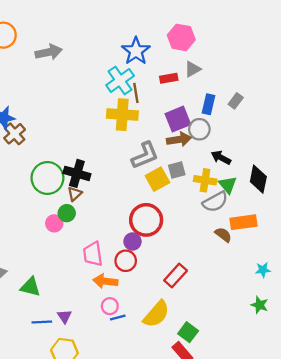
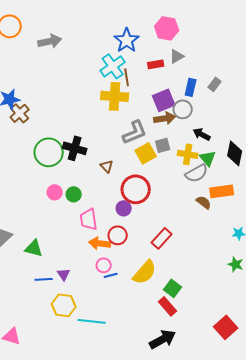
brown triangle: (75, 194) -> (107, 166), moved, turned -32
green circle: (67, 213) -> (74, 194), moved
red circle: (126, 261) -> (118, 235), moved

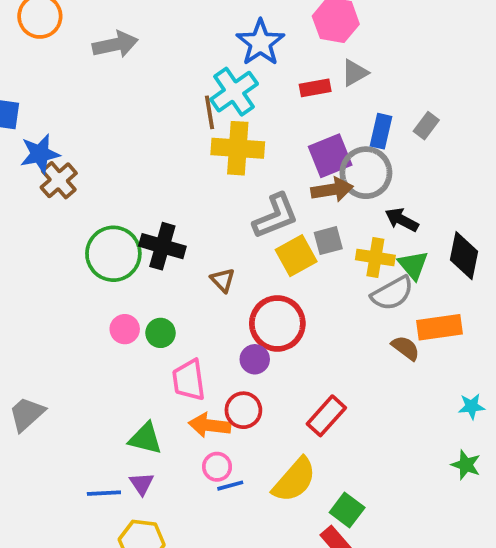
brown line: (127, 77) -> (210, 112), moved
gray circle: (183, 109) -> (366, 173), size x1.4
green triangle: (34, 248) -> (145, 438), moved

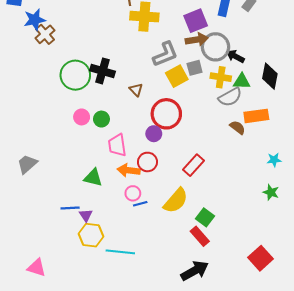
gray circle: (366, 173) -> (215, 47), moved
green triangle: (413, 265) -> (242, 81), turned -48
purple triangle: (142, 484) -> (86, 215), moved

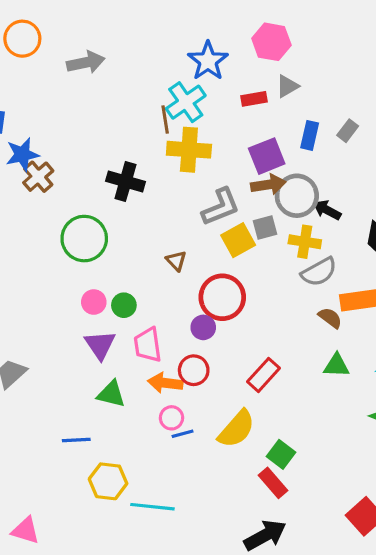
black cross: (103, 71) -> (125, 181), moved
green triangle: (242, 81) -> (337, 365), moved
purple triangle: (86, 215) -> (100, 345), moved, size x1.5

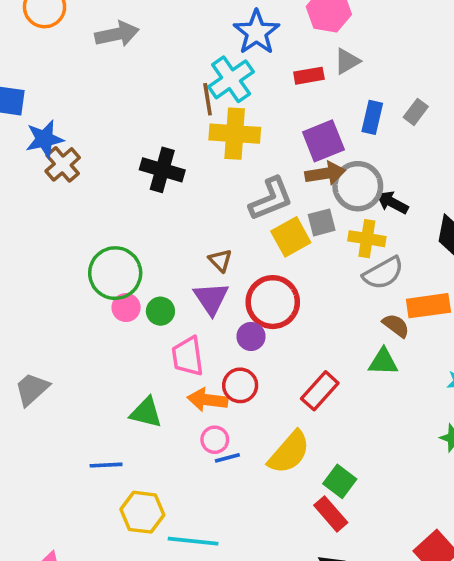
green circle: (84, 239) -> (115, 273), moved
purple triangle: (100, 345) -> (211, 298), moved
green triangle: (337, 365) -> (383, 362), moved

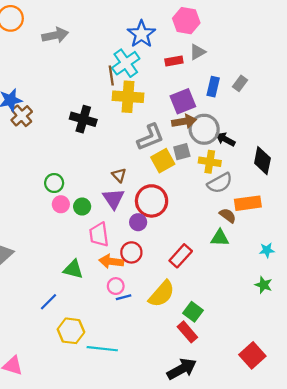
green circle: (115, 273) -> (54, 183), size x0.6
blue line: (106, 465) -> (49, 302), turned -42

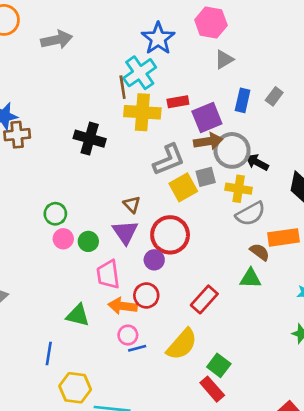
red rectangle: (174, 61) -> (178, 102), moved
brown cross: (22, 116) -> (17, 135), turned 35
blue line: (49, 302) -> (49, 353), turned -36

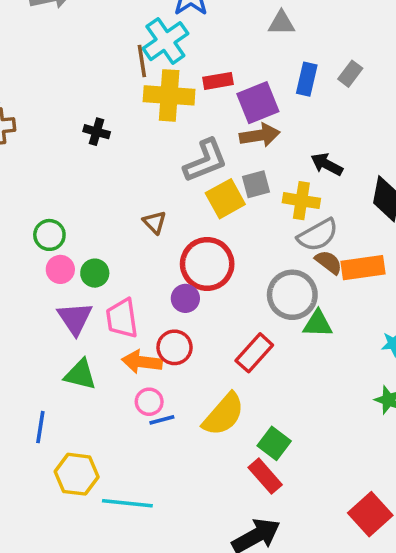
gray triangle: (224, 59) -> (281, 23), turned 30
black cross: (90, 139) -> (97, 132), size x0.6
gray circle: (232, 150) -> (292, 295), moved
purple triangle: (125, 232) -> (75, 318), moved
brown semicircle: (260, 252) -> (329, 262), moved

